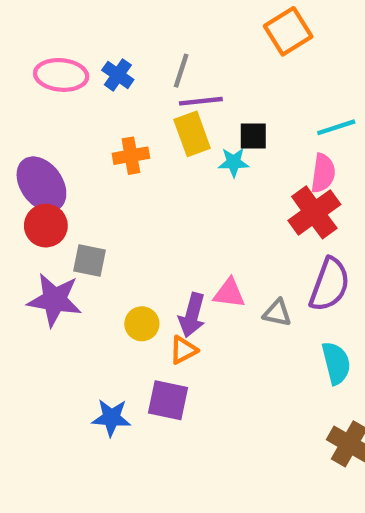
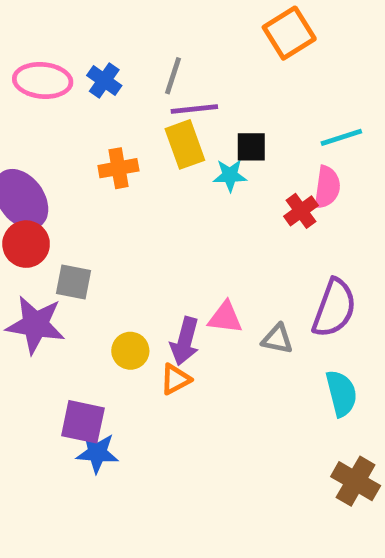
red cross: (314, 212) -> (301, 211), moved, size x0.6
purple square: (168, 400) -> (83, 422), moved

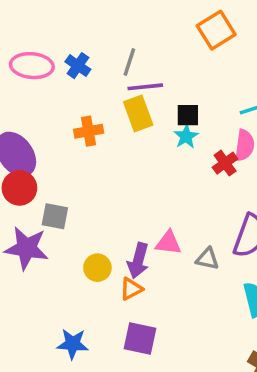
cyan star: (230, 175) -> (186, 136), moved, turned -30
purple square: (83, 422) -> (140, 339), moved

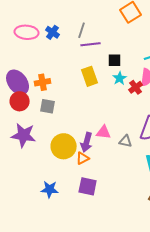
yellow rectangle: (138, 113) -> (90, 76), moved
orange cross: (89, 131) -> (43, 82), moved
cyan star: (186, 136) -> (120, 78), moved
gray square: (55, 216) -> (48, 106), moved
yellow circle: (97, 268) -> (64, 146), size x1.6

